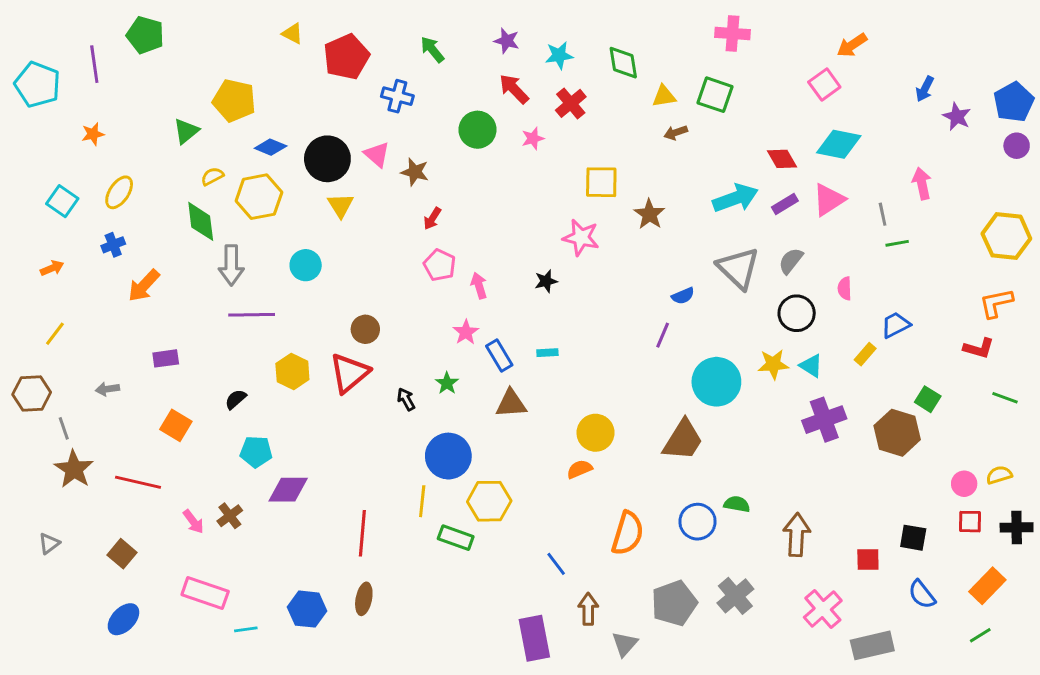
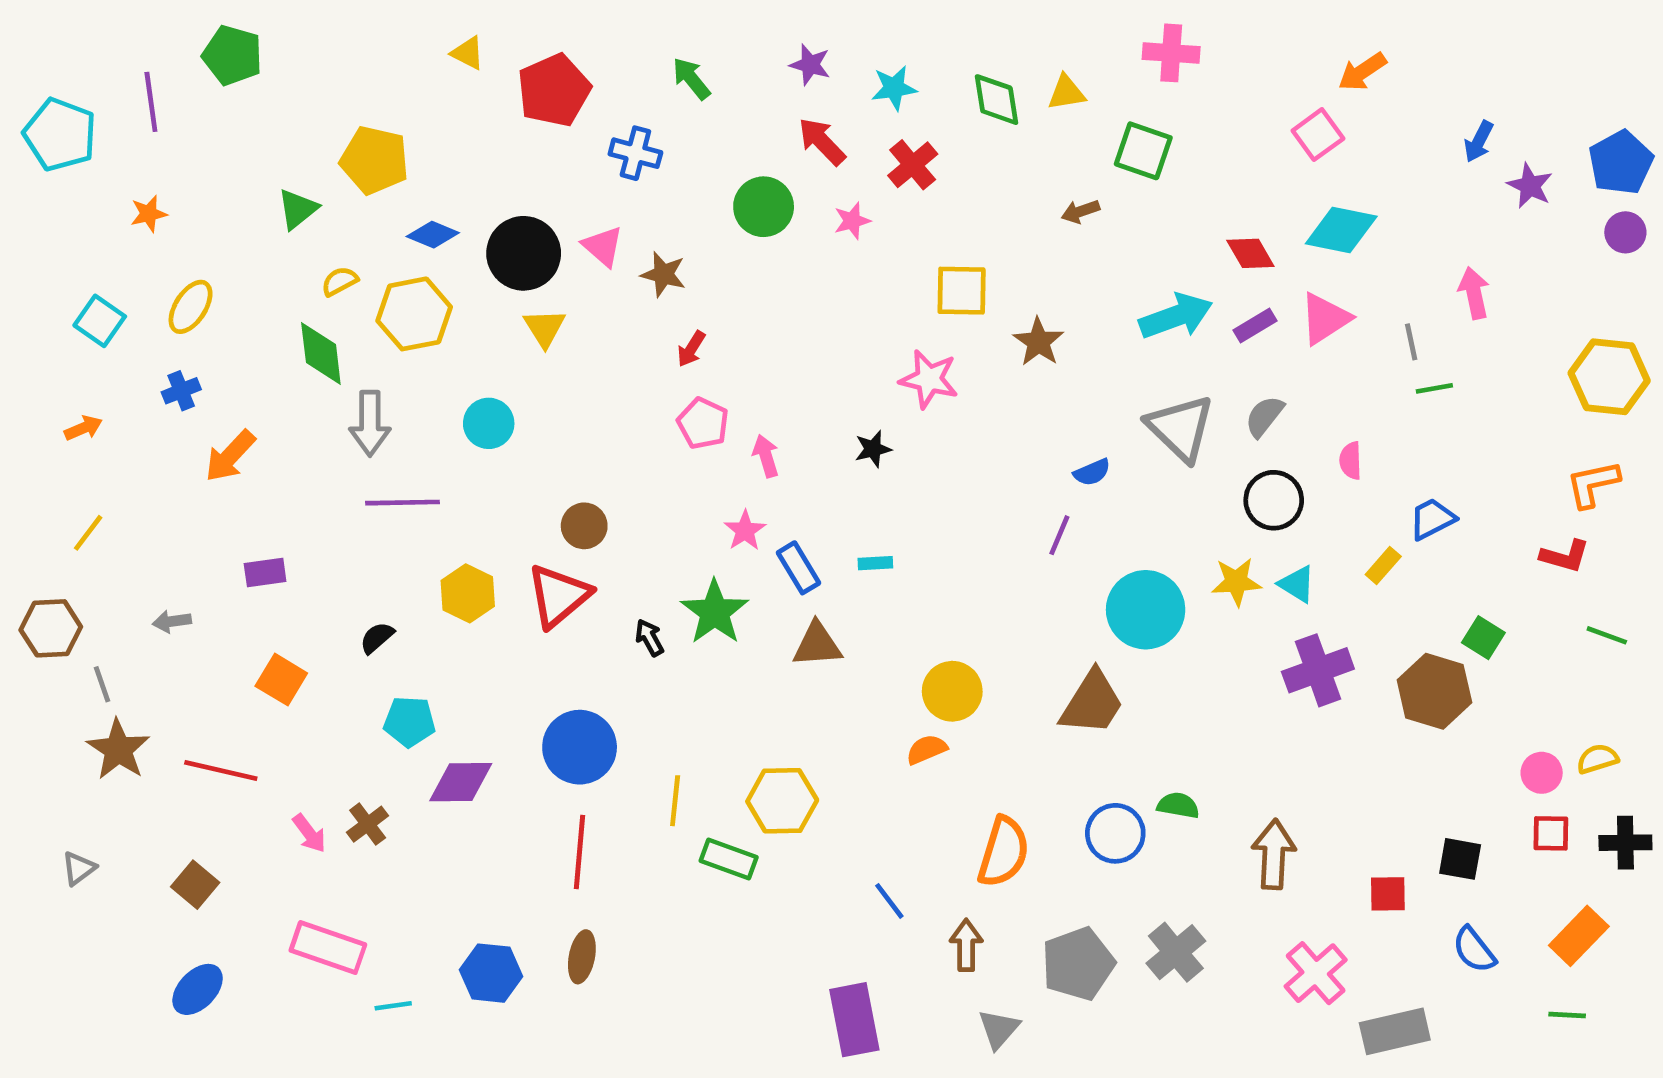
yellow triangle: (664, 96) -> (1066, 93), moved
green star: (447, 383) -> (715, 612), size x1.8
blue circle: (448, 456) -> (580, 747), moved
brown arrow: (588, 609) -> (966, 945), moved
green line: (980, 635) -> (1567, 1015), turned 35

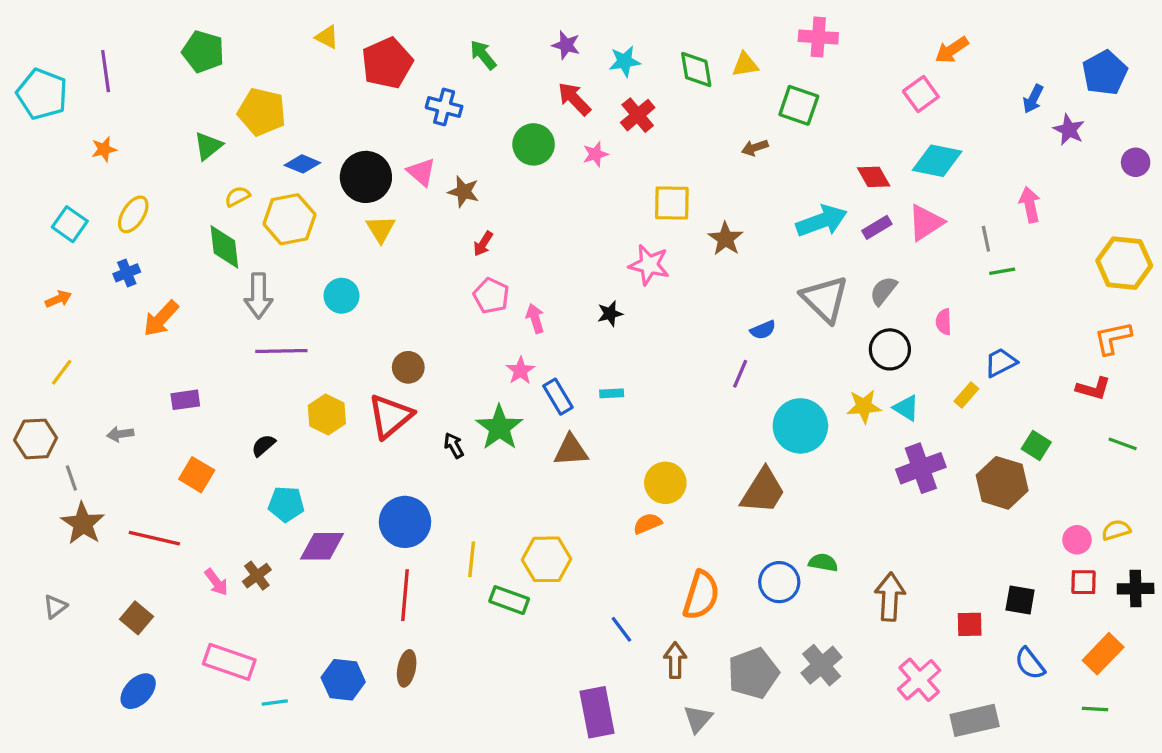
green pentagon: (232, 55) -> (203, 52), moved
blue pentagon: (1621, 162) -> (1105, 73), moved

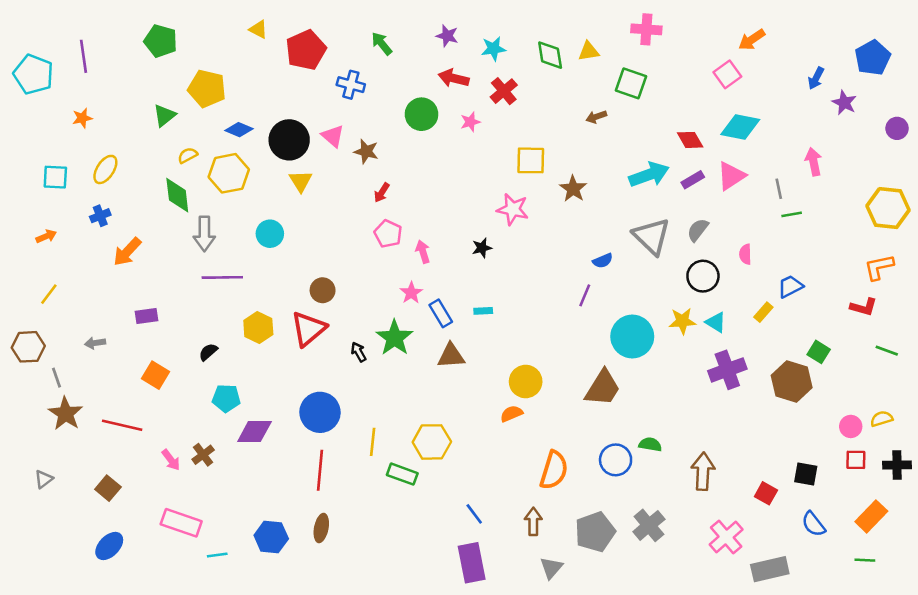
red arrow: (574, 99) -> (454, 78), turned -32
cyan square: (70, 224) -> (55, 177), turned -32
red square: (970, 624) -> (766, 493), turned 30
blue line: (621, 629) -> (474, 514), moved

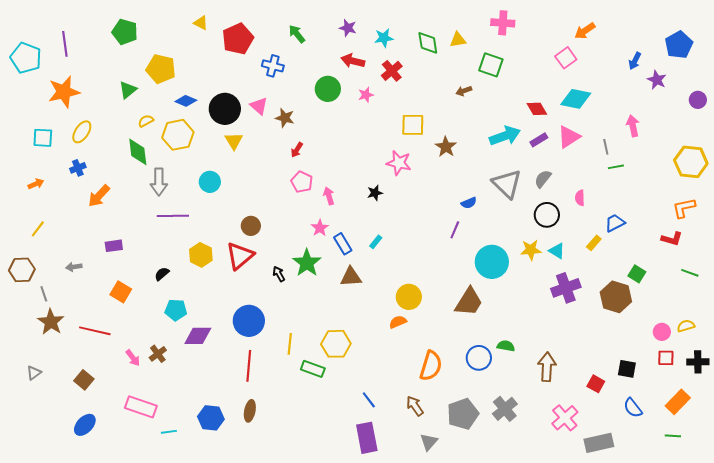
orange star: (82, 118) -> (64, 92), size x2.0
cyan rectangle: (483, 311) -> (376, 242), turned -48
brown arrow: (533, 522) -> (415, 406), turned -35

